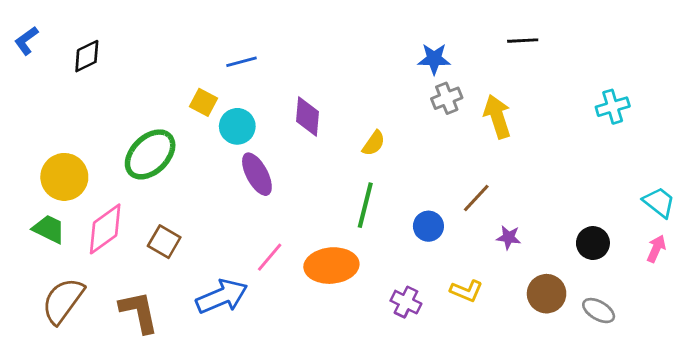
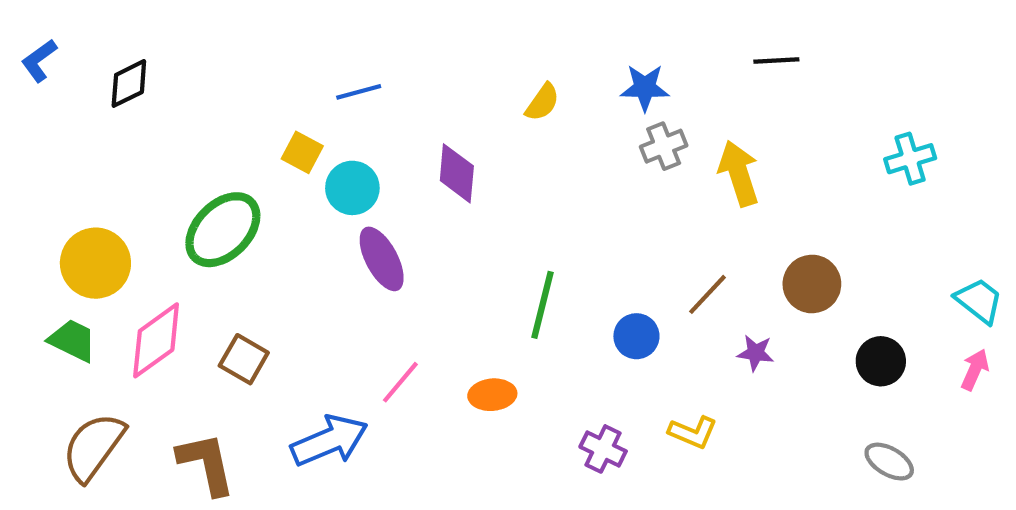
yellow semicircle: (374, 143) -> (542, 102), moved
orange ellipse: (331, 266) -> (492, 395), size x0.6
brown circle: (547, 294) -> (812, 284), moved

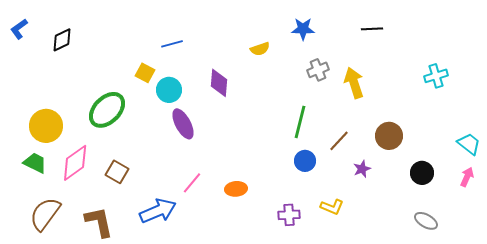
blue star: (645, 88) -> (303, 29), moved
yellow semicircle: (542, 102) -> (260, 49), turned 36
green line: (542, 305) -> (300, 122), moved
purple star: (756, 353) -> (362, 169), turned -30
purple cross: (603, 449) -> (289, 215), turned -30

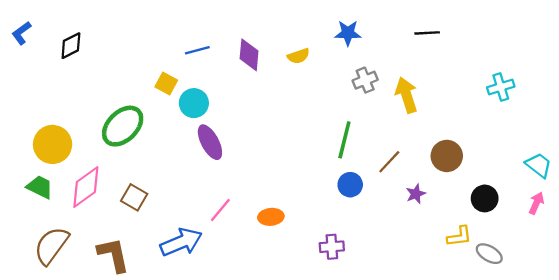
purple diamond: (219, 83) -> (249, 55), moved
yellow L-shape: (332, 207) -> (459, 236), moved, turned -30

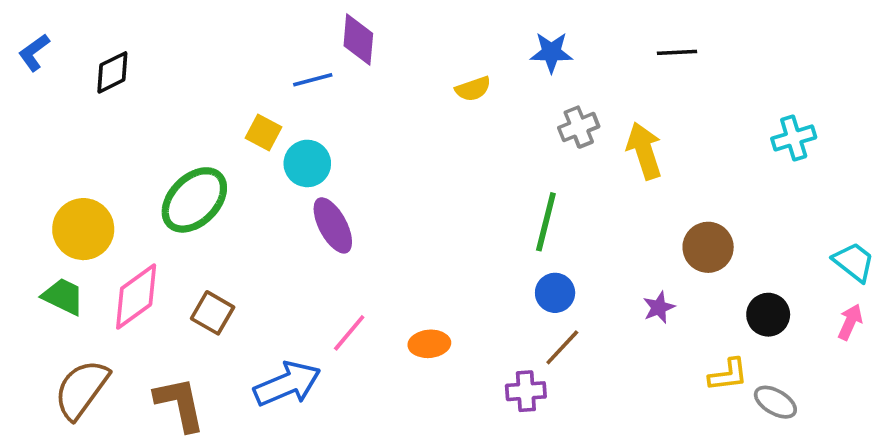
purple diamond: (249, 55) -> (358, 40), moved
brown line: (389, 162) -> (562, 347), moved

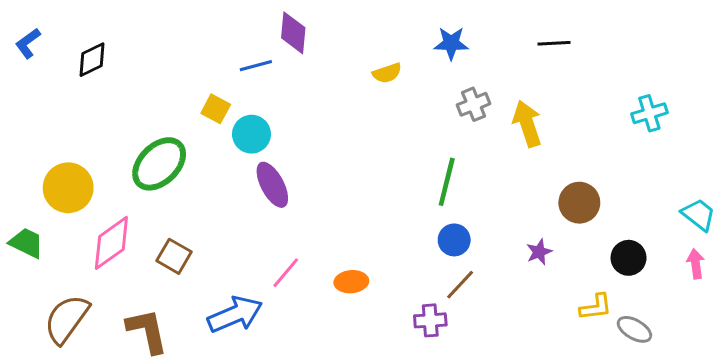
green trapezoid: (63, 296) -> (26, 243), moved
pink arrow: (850, 322) -> (696, 264), turned -32

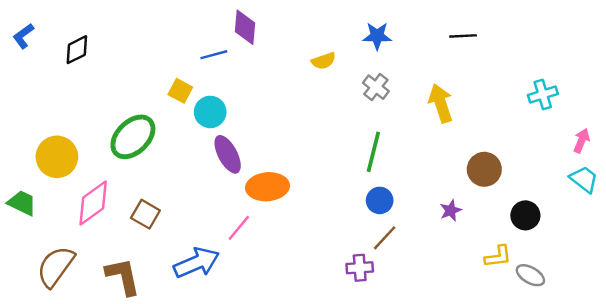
gray cross: (474, 104) -> (376, 87), moved, turned -30
pink arrow: (696, 264) -> (581, 141), moved, turned 30
orange ellipse: (351, 282) -> (267, 187), moved, size x1.5

